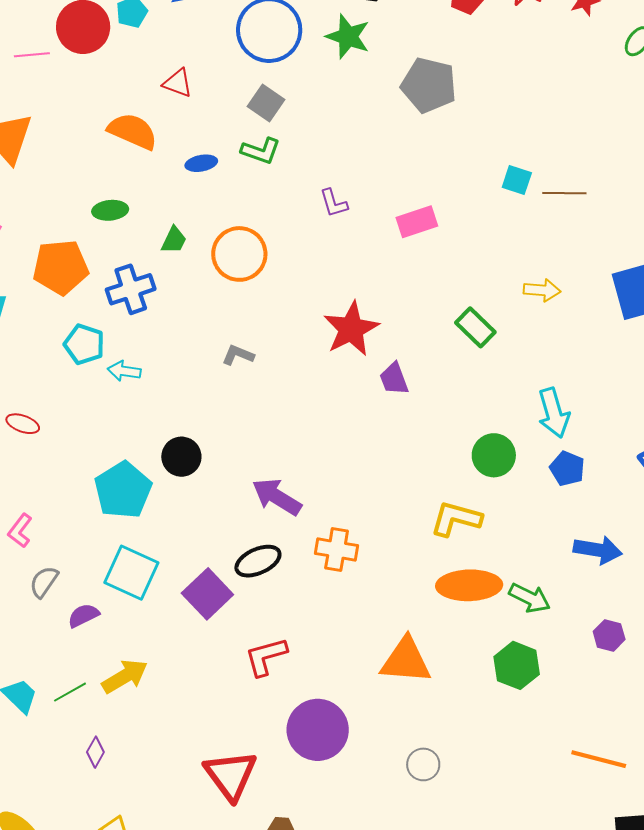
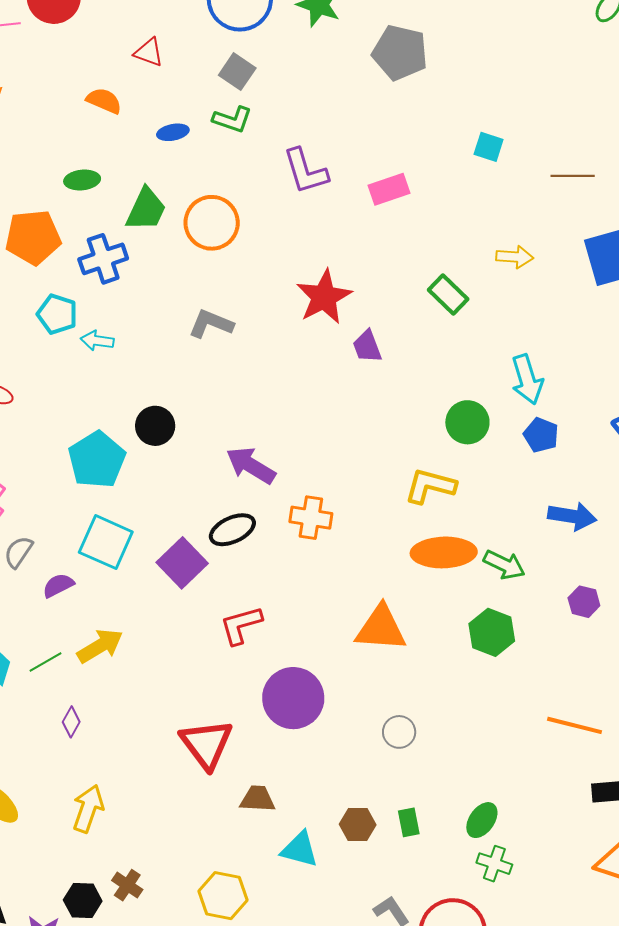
orange semicircle: (133, 131) -> (104, 101), size x0.7
brown line: (564, 193) -> (573, 176), moved
purple L-shape: (334, 203) -> (306, 171), size x1.6
green trapezoid: (174, 240) -> (146, 209), size x1.6
gray L-shape: (238, 355) -> (211, 324), size x1.4

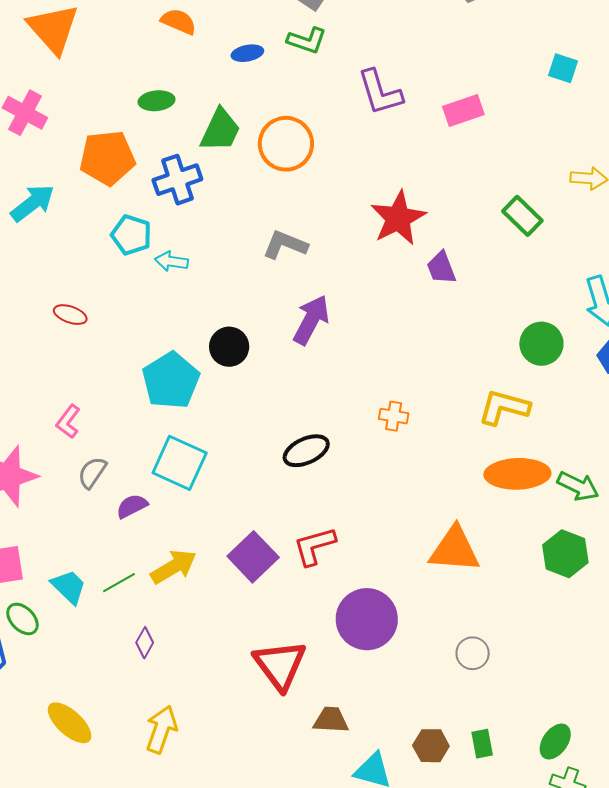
purple arrow: (251, 465) -> (311, 320), moved, turned 87
orange cross: (311, 518) -> (394, 416), moved, size x0.7
purple square: (182, 563) -> (253, 557), moved

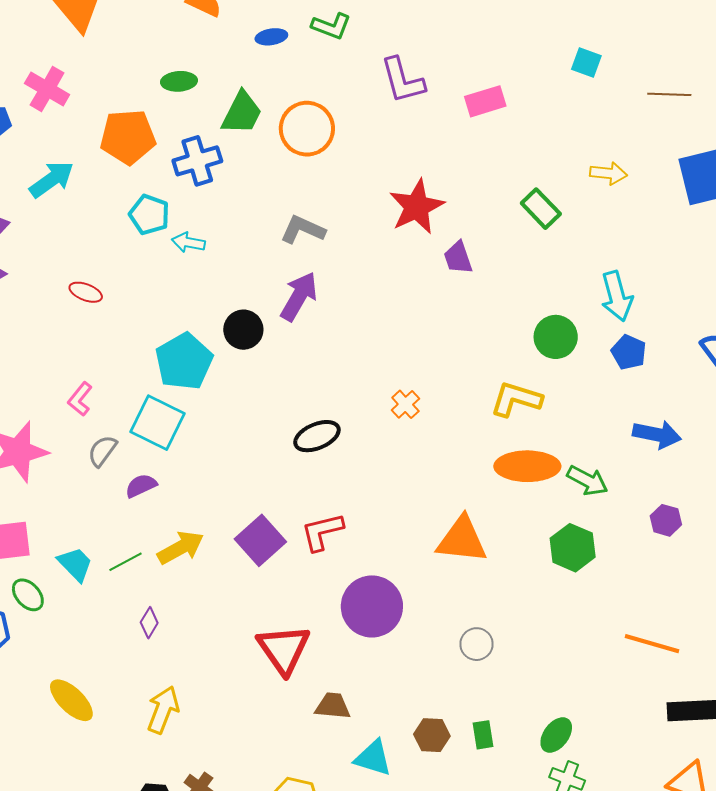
purple arrow: (311, 320) -> (299, 296), moved
orange cross: (394, 416) -> (405, 404), turned 36
cyan square: (180, 463) -> (158, 423), moved

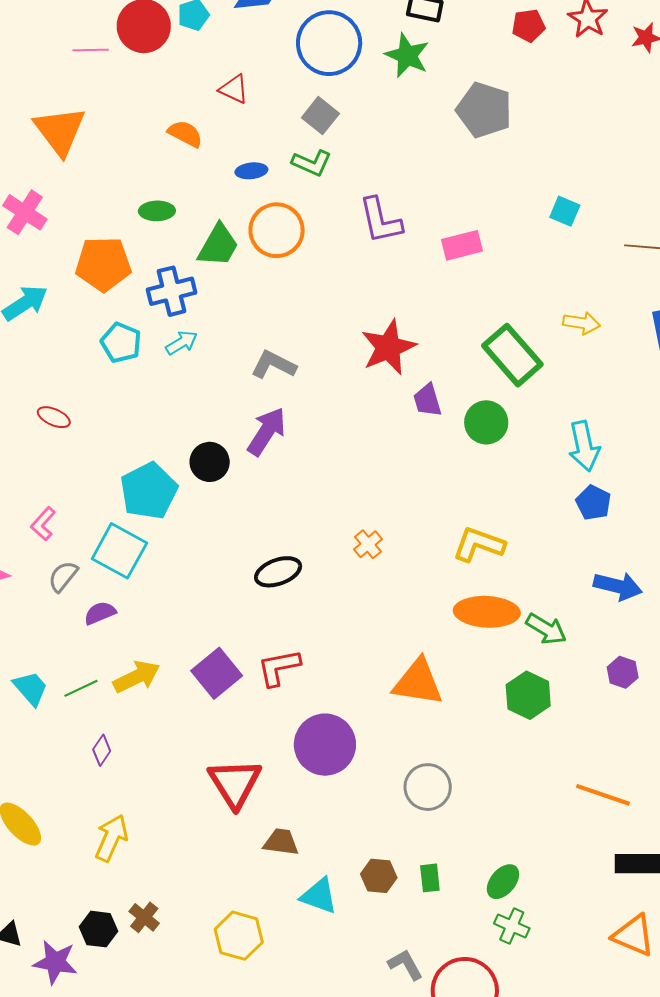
orange circle: (307, 129) -> (277, 230), moved
green rectangle: (541, 209) -> (512, 355), size x1.5
cyan arrow: (188, 242) -> (182, 343), moved, turned 136
green circle: (556, 337) -> (486, 422), moved
gray circle: (477, 644) -> (428, 787), size x1.4

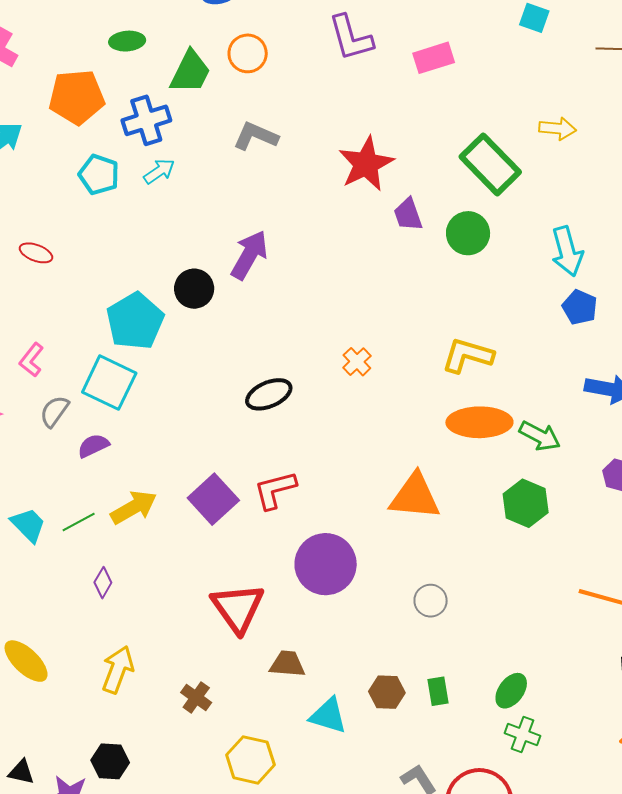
orange circle: (277, 230) -> (248, 53), size x0.7
gray L-shape: (274, 365) -> (256, 136), moved
gray circle: (428, 787) -> (431, 601), size x0.7
brown cross: (144, 917) -> (196, 697), moved

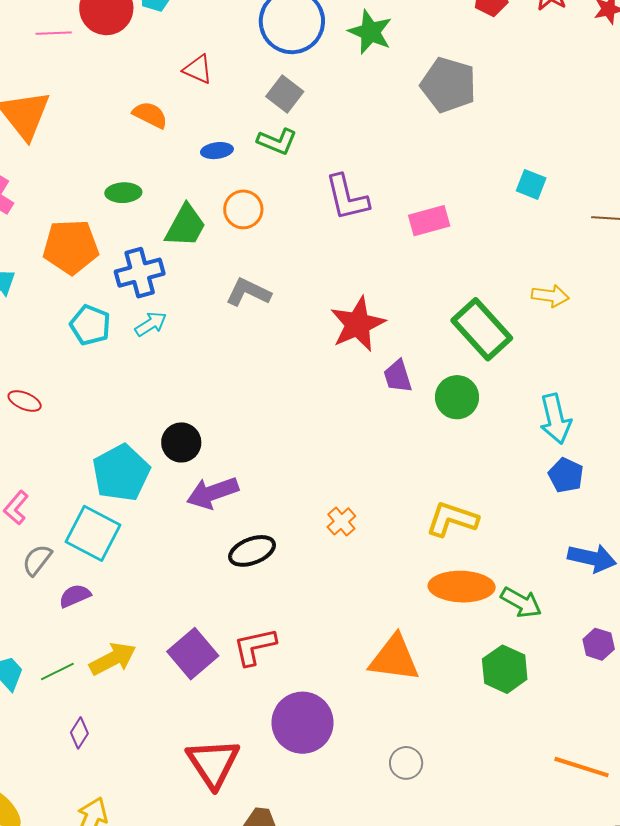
purple arrow: (249, 255) -> (213, 493), moved, turned -141

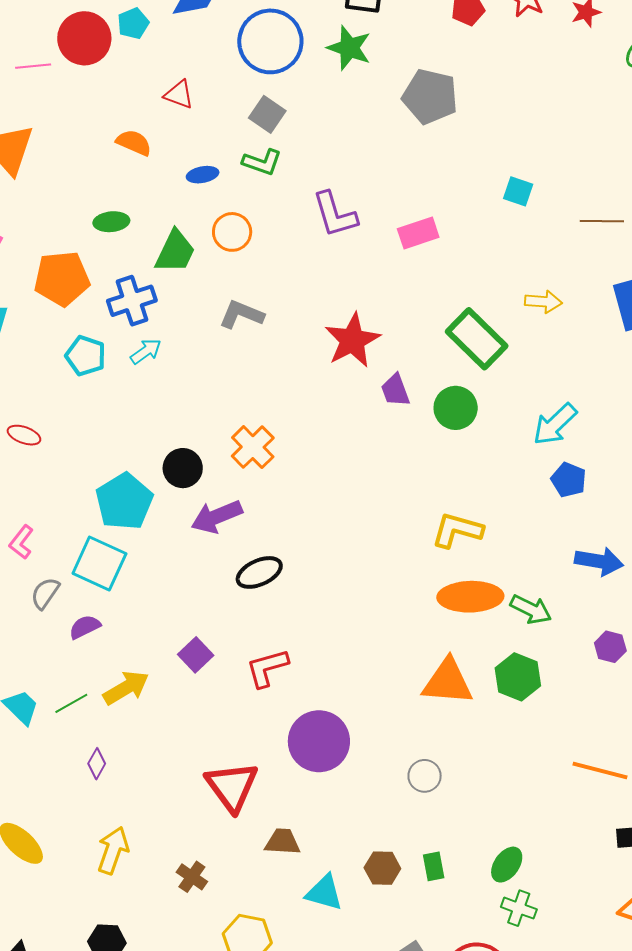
cyan arrow: (555, 419) -> (555, 424), turned 63
orange cross: (341, 521) -> (253, 447), moved, size x1.5
purple square: (193, 654) -> (196, 655), moved, size x0.7
orange triangle: (394, 658) -> (448, 682), moved

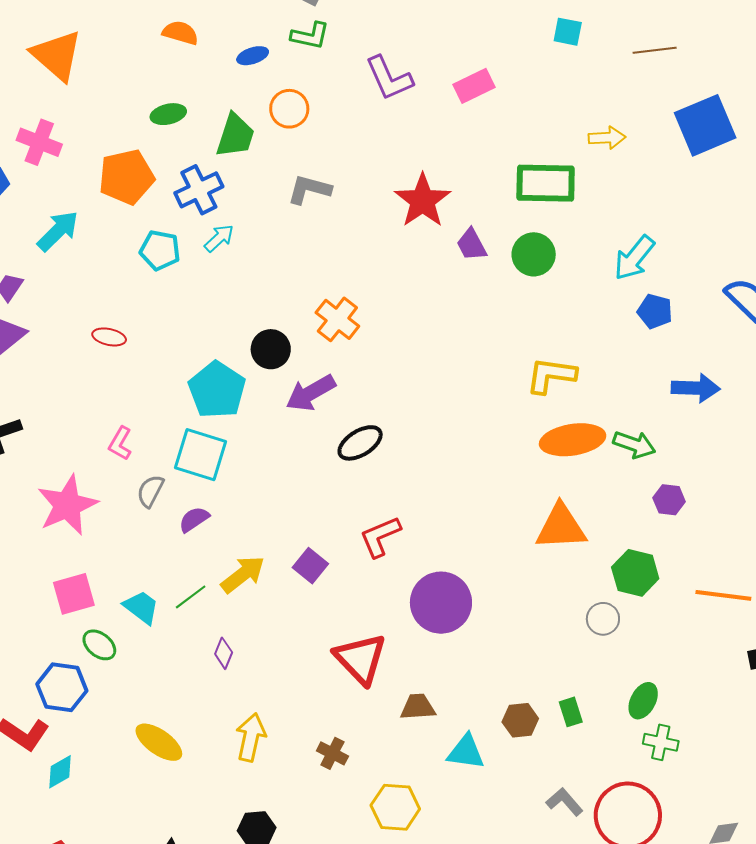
green rectangle: (477, 339) -> (546, 183), turned -36
purple hexagon: (610, 647) -> (669, 500), moved
purple square: (196, 655) -> (310, 566), moved
green hexagon: (518, 677) -> (635, 573), moved
gray circle: (425, 776) -> (603, 619), moved

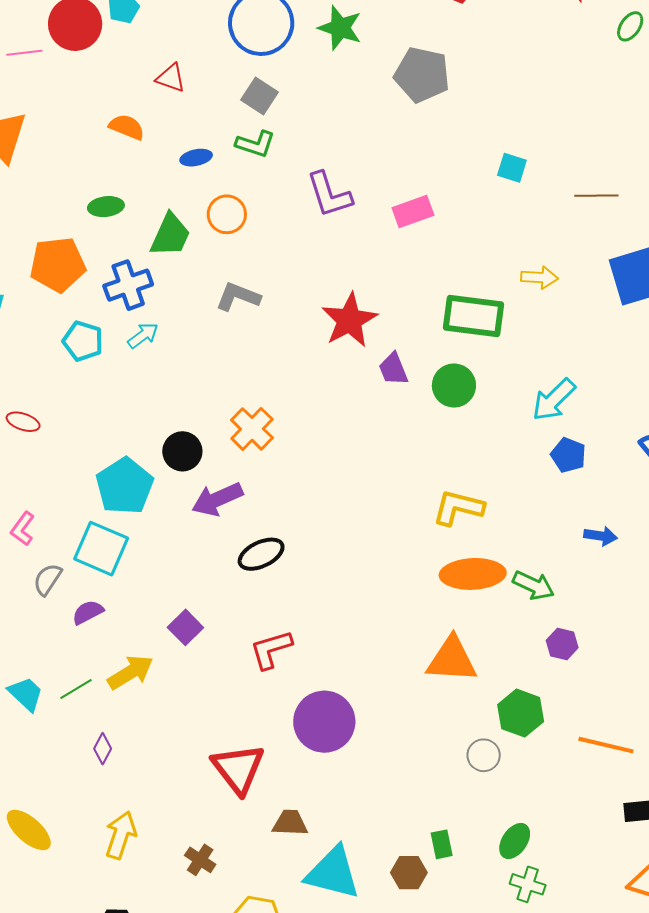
blue arrow: (696, 388) -> (601, 536), size x0.7
purple square: (310, 566) -> (185, 627), moved
brown hexagon: (520, 720) -> (409, 873), moved
cyan triangle: (466, 752) -> (333, 873), size x1.5

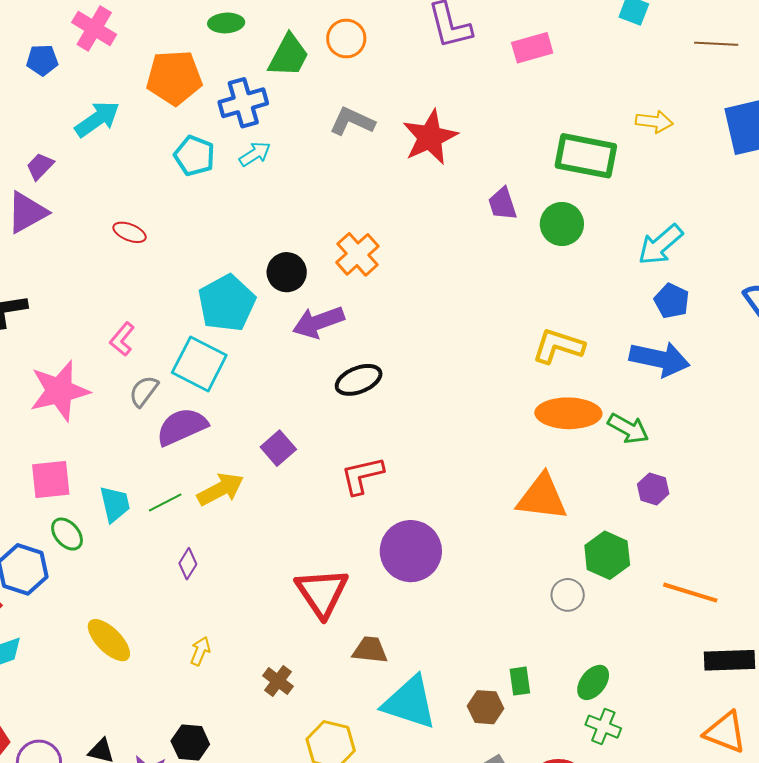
red star: (349, 320) -> (430, 137), moved
blue arrow: (601, 536) -> (660, 359), moved, size x1.8
purple semicircle: (88, 612) -> (182, 427), size x1.6
cyan trapezoid: (26, 694) -> (115, 504), turned 30
yellow arrow: (121, 835) -> (200, 651), size x0.6

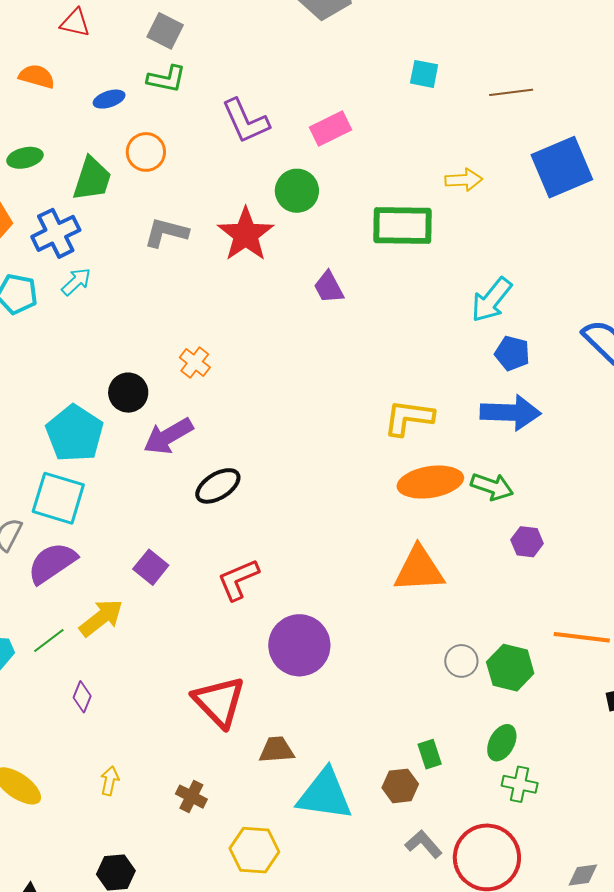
green circle: (562, 224) -> (297, 191), moved
orange cross: (357, 254) -> (195, 362), size x0.7
green hexagon: (607, 555) -> (510, 668), moved

